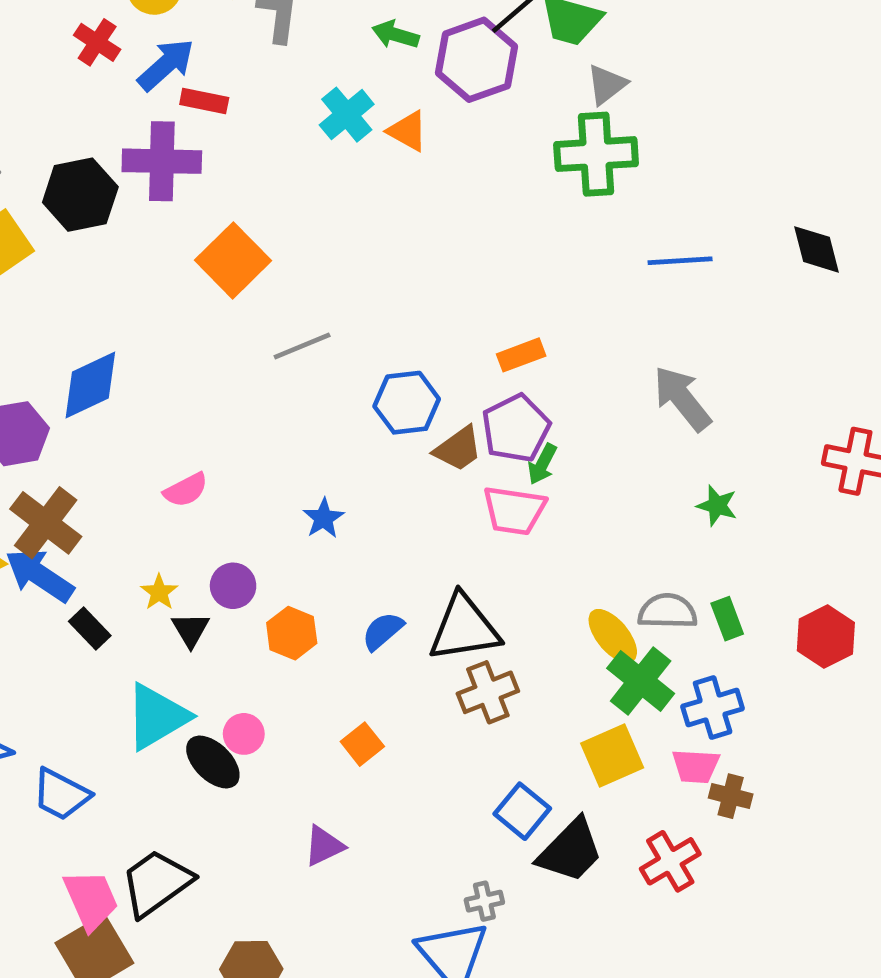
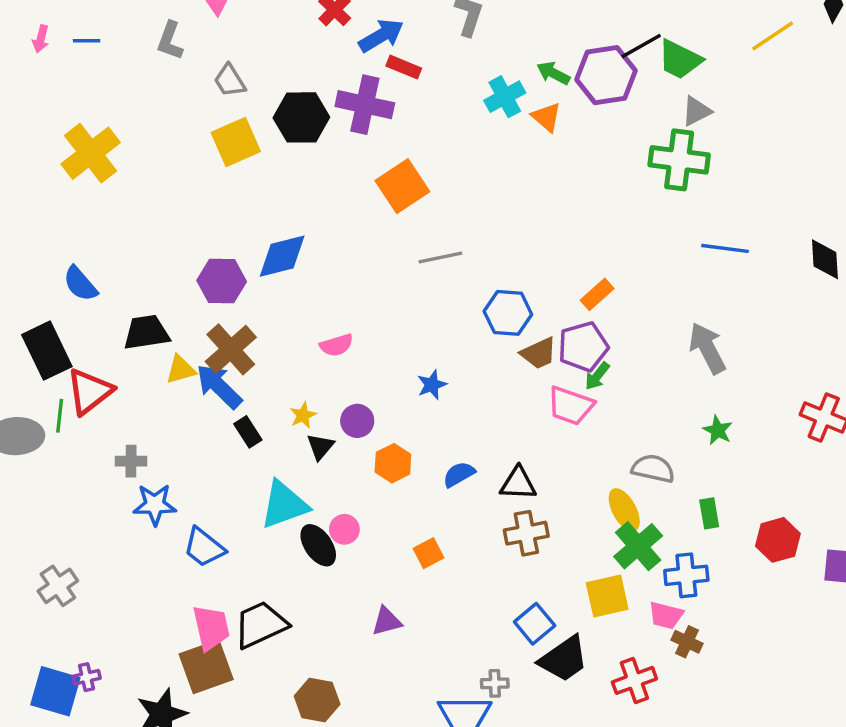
green arrow: (395, 35) -> (553, 73), moved
orange rectangle: (521, 355) -> (597, 294), turned -32
gray semicircle: (668, 611) -> (653, 469), moved
black triangle: (464, 628) -> (518, 483), size x0.7

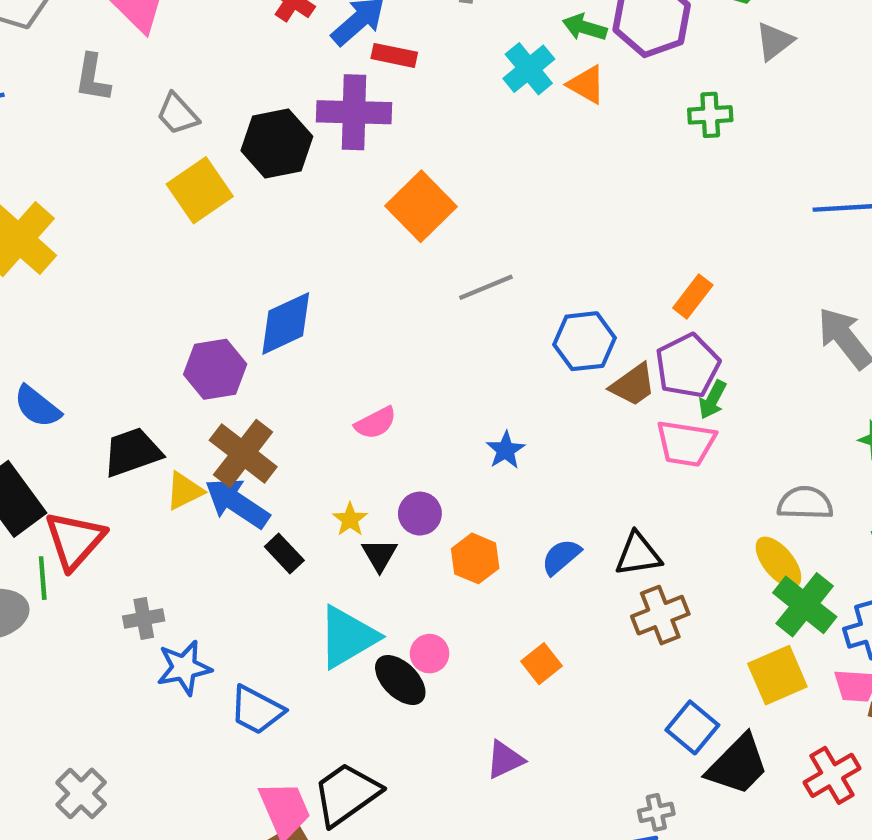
green cross: (679, 160) -> (710, 115), moved, size x0.6

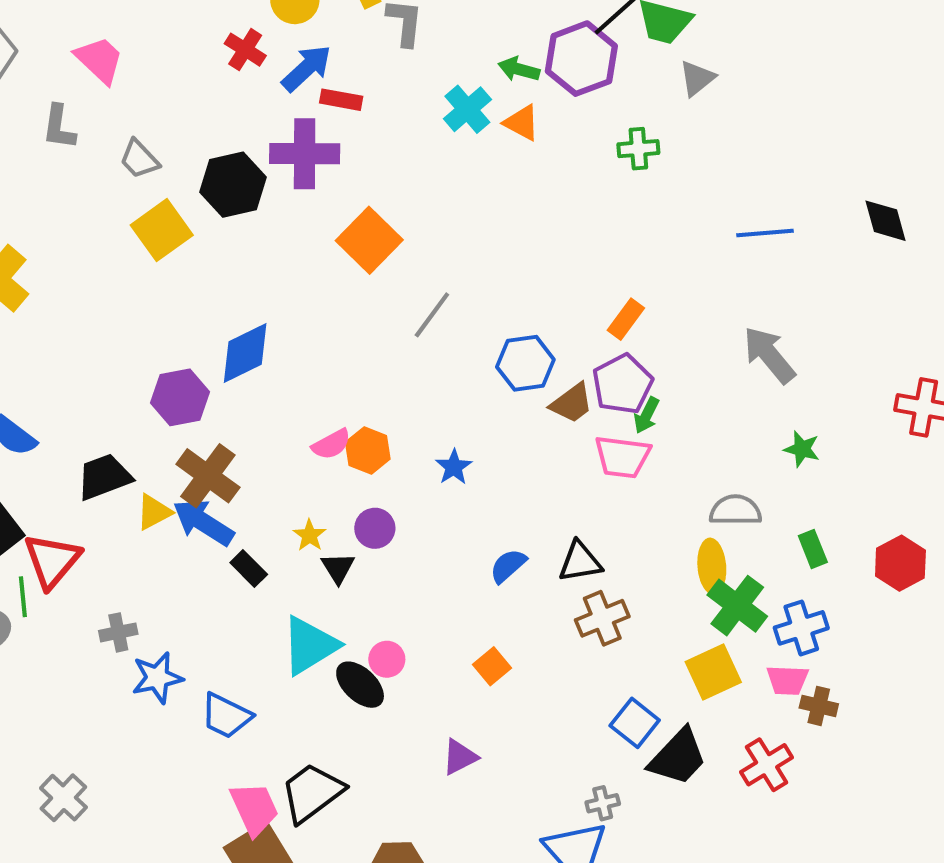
gray line: (486, 287) -> (432, 315), turned -30
orange hexagon: (475, 558) -> (368, 450), moved
yellow ellipse: (778, 562) -> (712, 566), turned 36

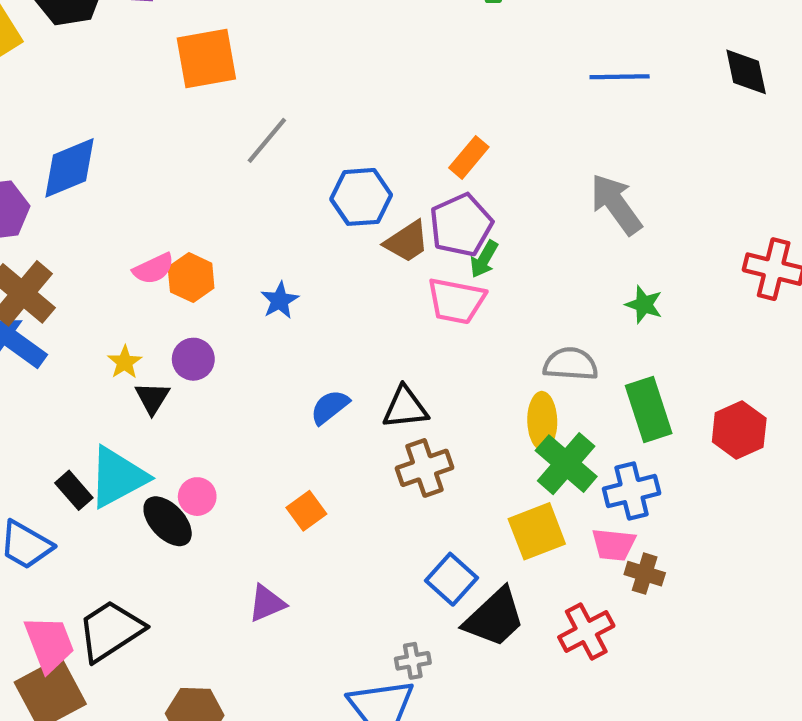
orange square: (369, 240) -> (206, 58), turned 32
green rectangle: (813, 549) -> (649, 410), size x1.6
black rectangle: (249, 569) -> (74, 490), moved

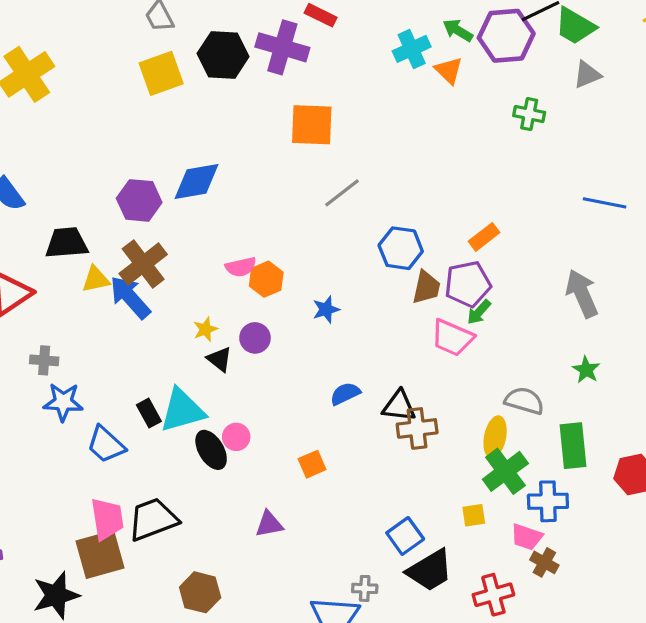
brown trapezoid: (407, 242) -> (426, 287), turned -57
black triangle: (152, 398) -> (219, 359), turned -36
brown cross: (425, 468) -> (417, 428), moved
yellow square: (537, 531) -> (474, 515), size x0.6

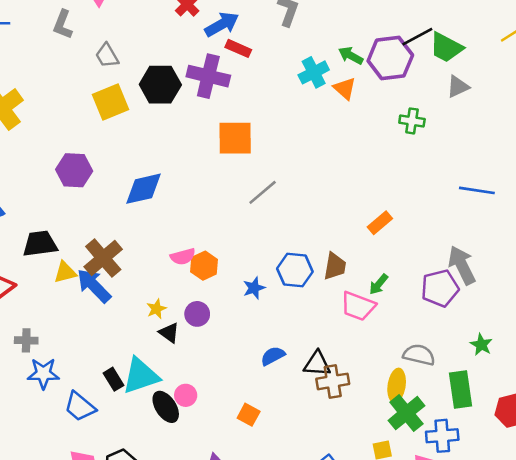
purple hexagon: (139, 200) -> (74, 170), moved
blue hexagon: (401, 248) -> (295, 270), moved
purple pentagon: (468, 284) -> (440, 288), moved
green star: (586, 370) -> (481, 345), moved
orange square: (312, 464) -> (249, 415), turned -35

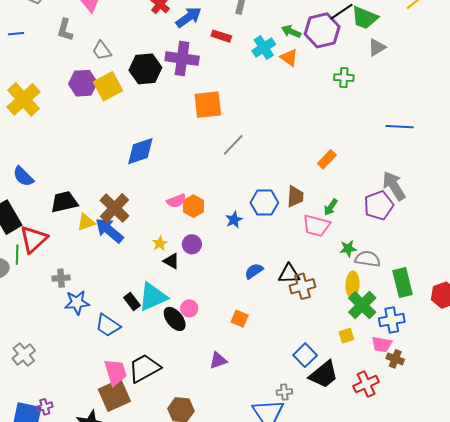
red rectangle: (238, 48) -> (221, 36), moved
purple hexagon: (74, 170) -> (83, 83), moved
green star: (481, 345) -> (348, 249), moved, turned -30

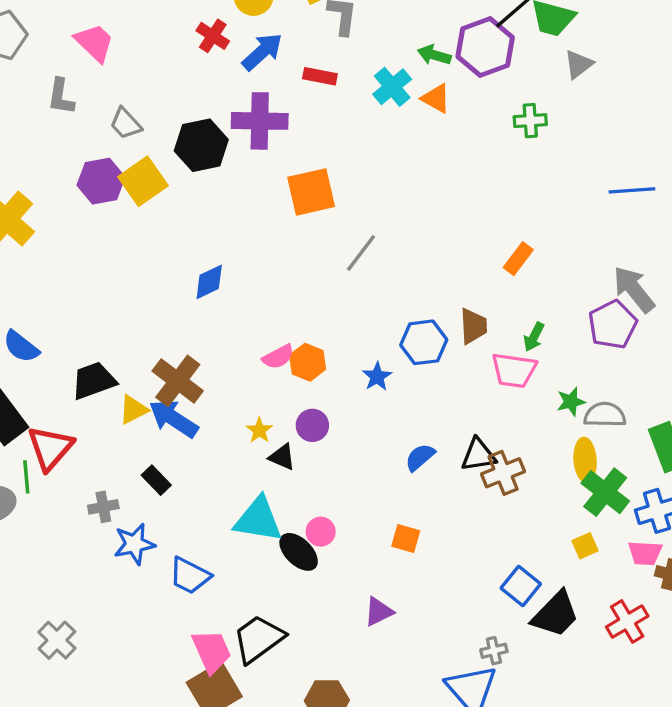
blue diamond: (140, 151) -> (209, 282), size x0.7
cyan triangle: (153, 297) -> (258, 520), turned 40
black rectangle: (132, 302) -> (156, 480), moved

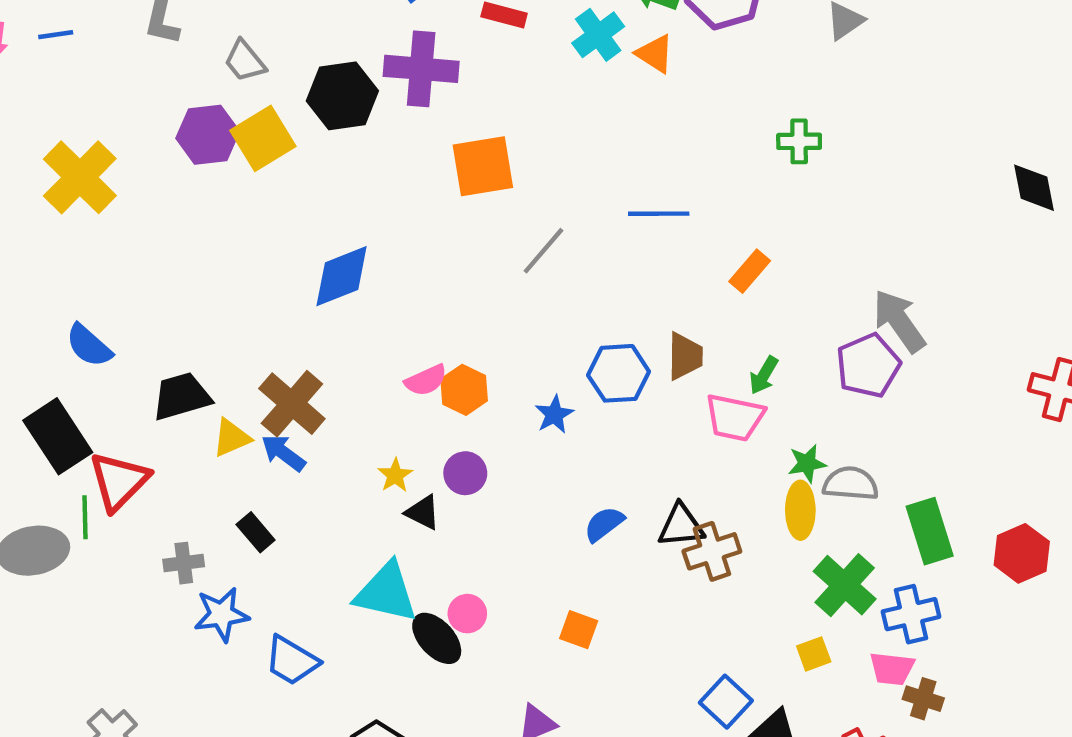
green cross: (530, 121) -> (799, 141), moved
blue line: (632, 190) -> (659, 214), moved
blue diamond: (209, 282) -> (342, 276), size x1.4
blue arrow: (173, 419) -> (283, 453), size x0.7
yellow ellipse: (585, 460) -> (800, 510), moved

